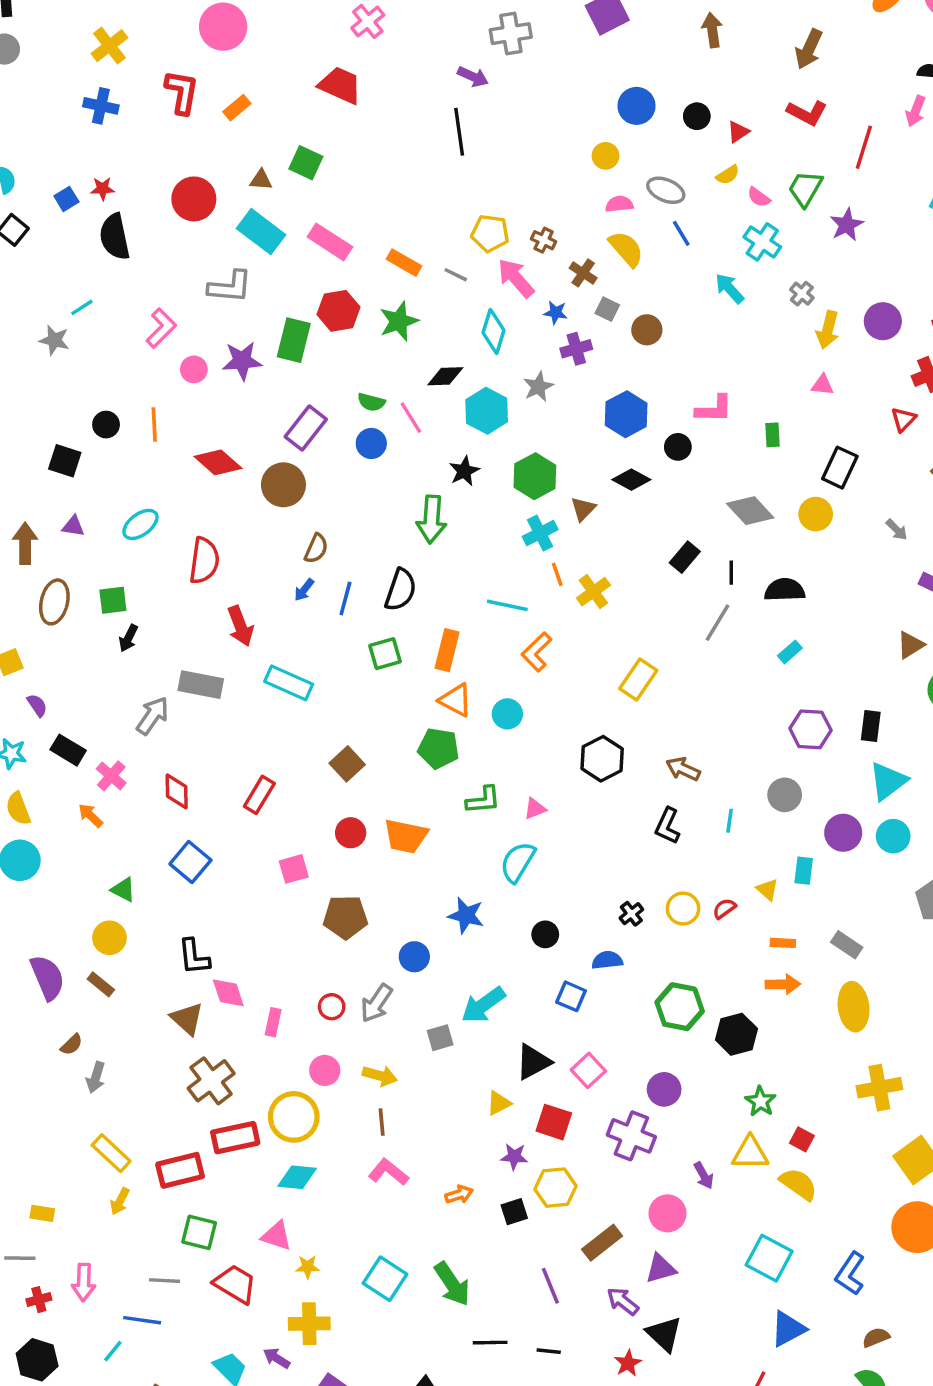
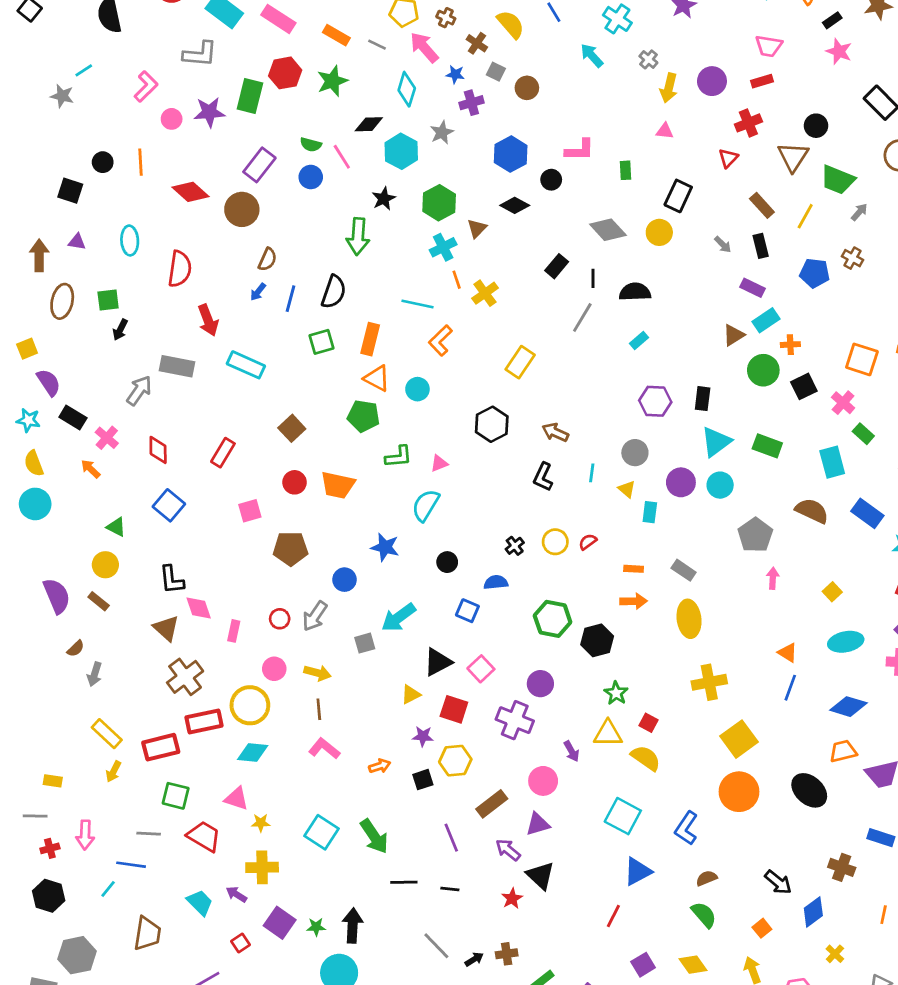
cyan ellipse: (140, 524) -> (130, 241), turned -56
purple semicircle: (37, 705) -> (49, 382), size x1.5
yellow triangle: (767, 890) -> (627, 489), moved

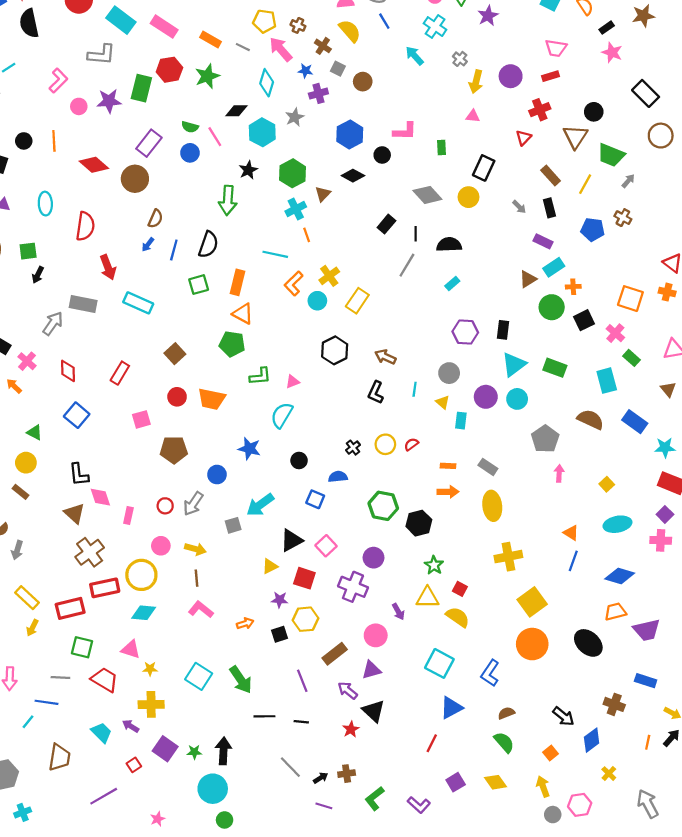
yellow cross: (485, 293) -> (329, 276), moved
cyan circle: (417, 389) -> (317, 301), moved

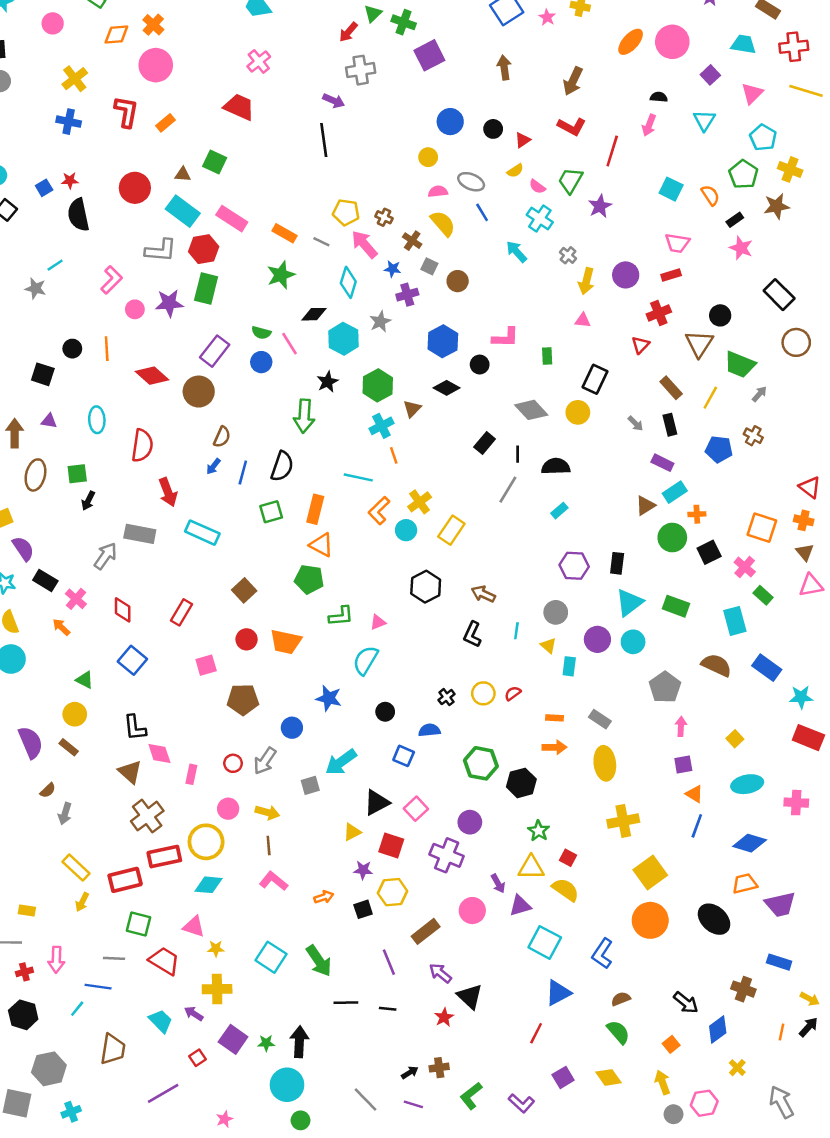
red hexagon: (169, 70) -> (204, 249), moved
brown triangle: (668, 389) -> (805, 552), moved
purple square: (665, 514) -> (683, 765), moved, turned 35
purple triangle: (371, 670) -> (520, 906), moved
gray line: (290, 767) -> (366, 1099), moved

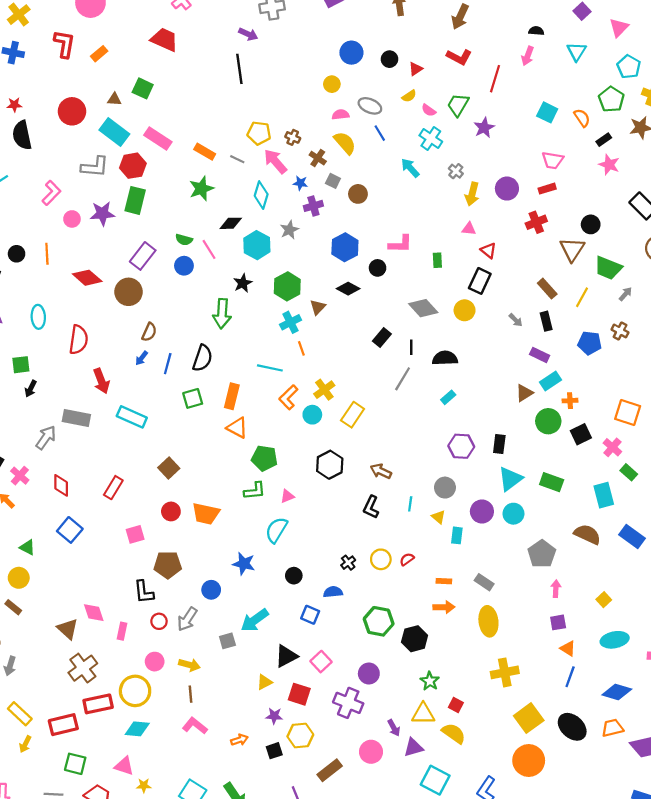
red triangle: (640, 345) -> (488, 251), moved, turned -35
green pentagon: (309, 579) -> (264, 458), moved
black L-shape: (135, 728) -> (144, 592), moved
black ellipse: (714, 919) -> (572, 727), moved

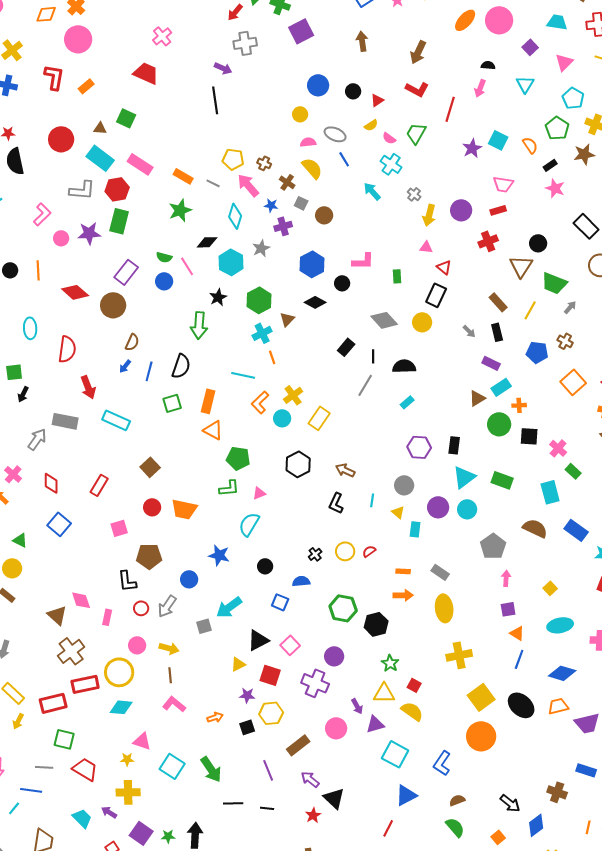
purple star: (484, 128) -> (472, 148), moved
orange square: (628, 413) -> (573, 382), moved, turned 30
black square: (581, 434) -> (529, 436), turned 30
pink triangle: (124, 766) -> (142, 741), moved

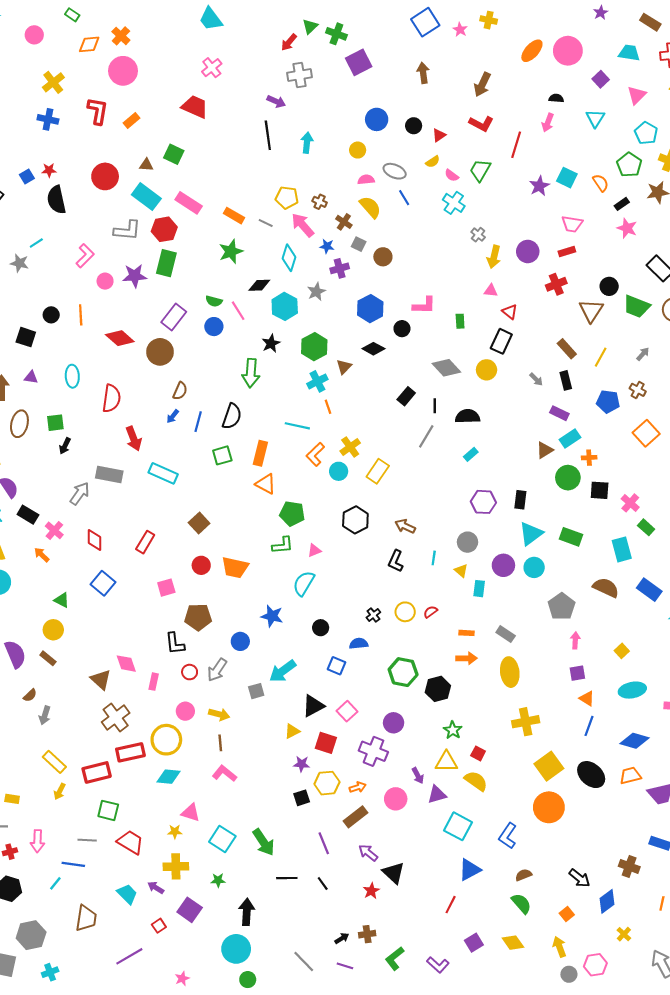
cyan arrow: (372, 191) -> (307, 143), moved, turned 48
green trapezoid: (554, 283) -> (637, 306), moved
orange arrow: (215, 717) -> (358, 787), moved
black line: (267, 808) -> (323, 883), turned 48
green star: (168, 836) -> (218, 880), moved

